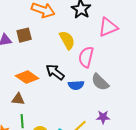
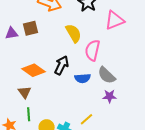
black arrow: (55, 72) -> (62, 65), turned 78
brown triangle: (18, 99) -> (25, 92), turned 48
purple star: (103, 117) -> (110, 96), moved

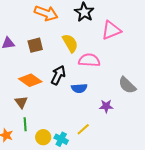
brown square: (31, 28) -> (35, 45), moved
pink semicircle: (93, 50) -> (89, 60), turned 80
gray semicircle: (107, 75) -> (127, 85), moved

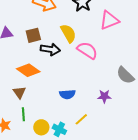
pink semicircle: (89, 60) -> (87, 50), turned 30
black arrow: (58, 75) -> (50, 49), moved, turned 72
blue semicircle: (79, 88) -> (67, 94), moved

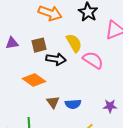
brown triangle: (19, 92) -> (53, 102), moved

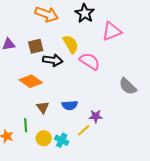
brown triangle: (53, 102) -> (43, 107), moved
purple star: (110, 106) -> (96, 116), moved

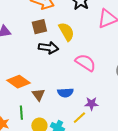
brown square: (36, 46) -> (39, 27), moved
pink semicircle: (90, 61) -> (85, 63), moved
orange diamond: (31, 81) -> (18, 82), moved

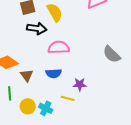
pink semicircle: (85, 63) -> (59, 47), moved, turned -35
yellow line: (79, 118) -> (68, 98), turned 56

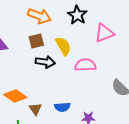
pink semicircle: (59, 47) -> (85, 65), moved

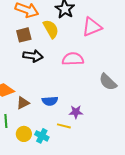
yellow semicircle: (63, 46) -> (51, 29), moved
brown triangle: (35, 109) -> (23, 103), turned 40

